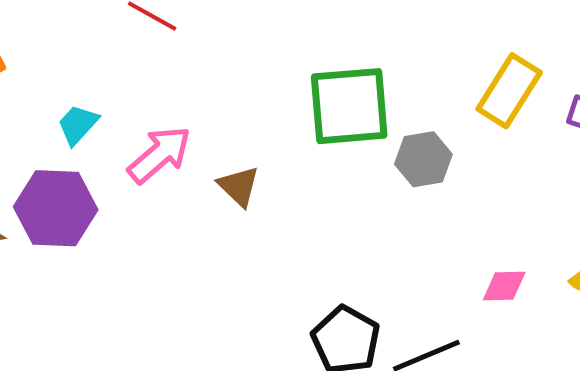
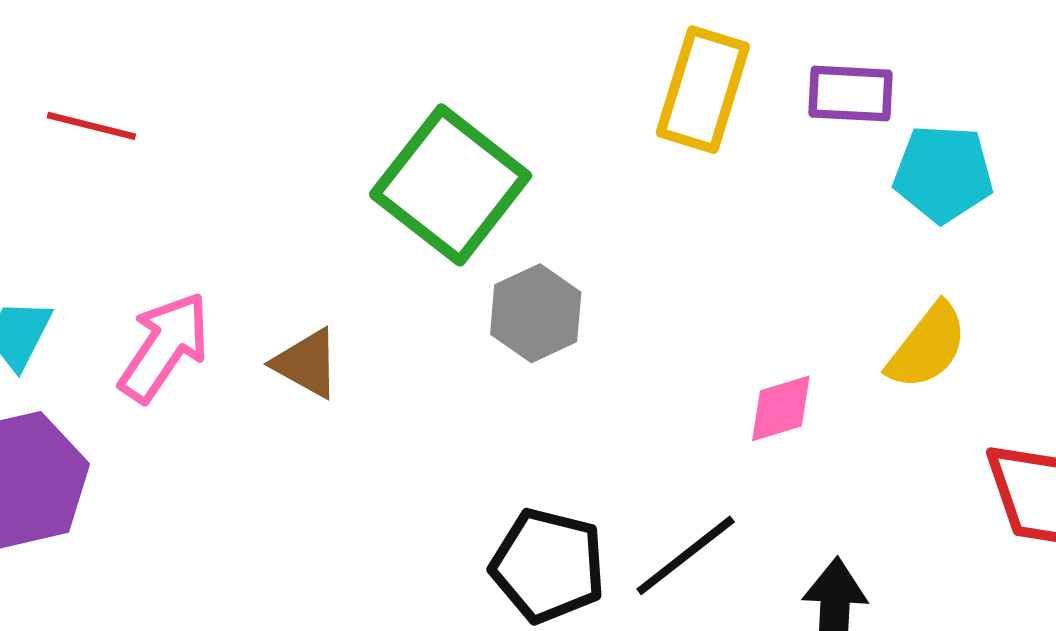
green square: (349, 106) -> (451, 185), turned -32
gray hexagon: (423, 159) -> (536, 313), moved

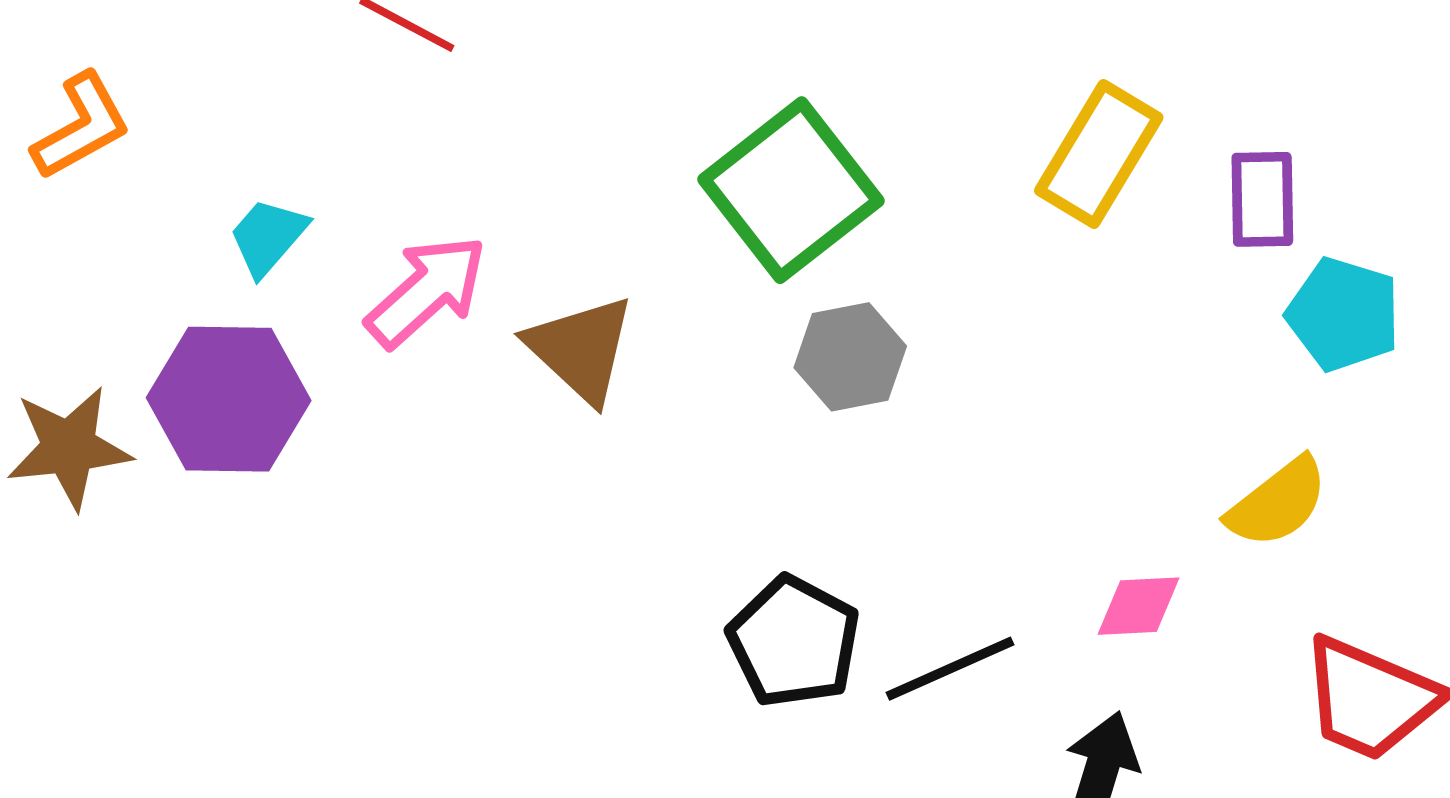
purple rectangle: (851, 94) -> (1262, 199), turned 72
brown triangle: (307, 363) -> (581, 349), size x1.4
pink diamond: (781, 408) -> (1138, 606), moved

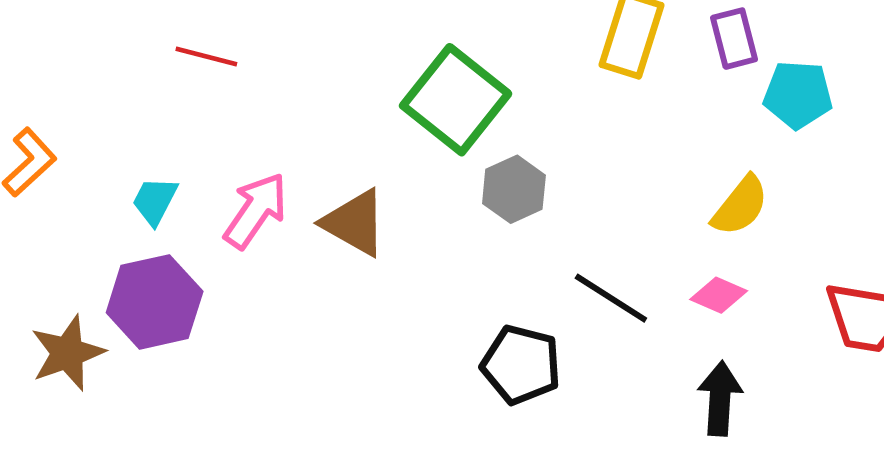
yellow semicircle: (1278, 503) -> (740, 206), moved
pink diamond: (1138, 606) -> (719, 295), turned 40
black line: (950, 669) -> (611, 298), moved, turned 70

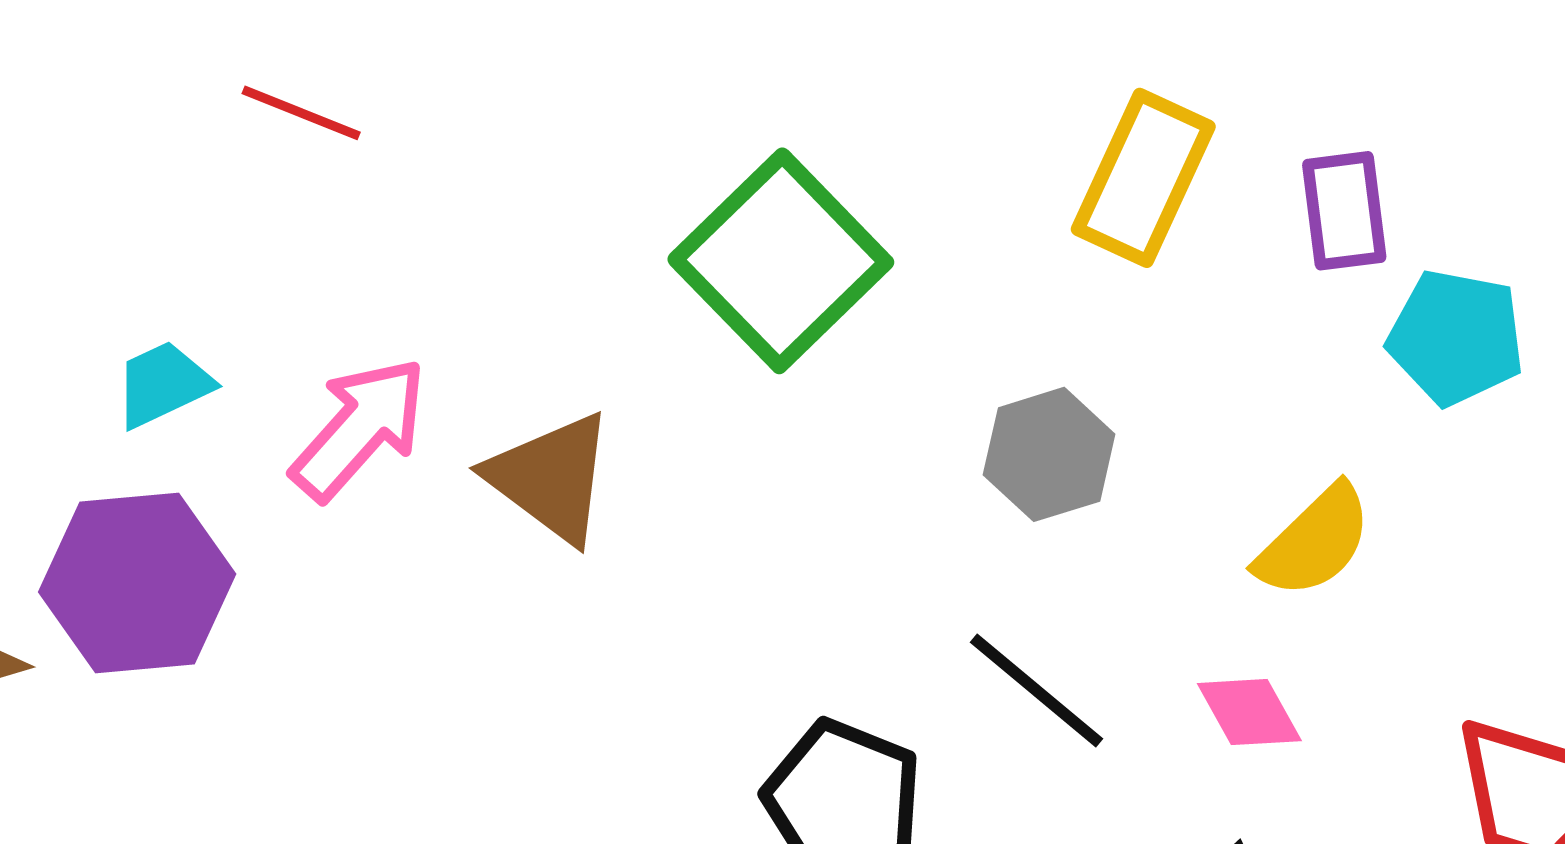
gray hexagon: (514, 189) -> (1049, 454), moved
cyan trapezoid: (155, 201) -> (163, 384), turned 30
pink diamond: (719, 295) -> (1249, 712), turned 30

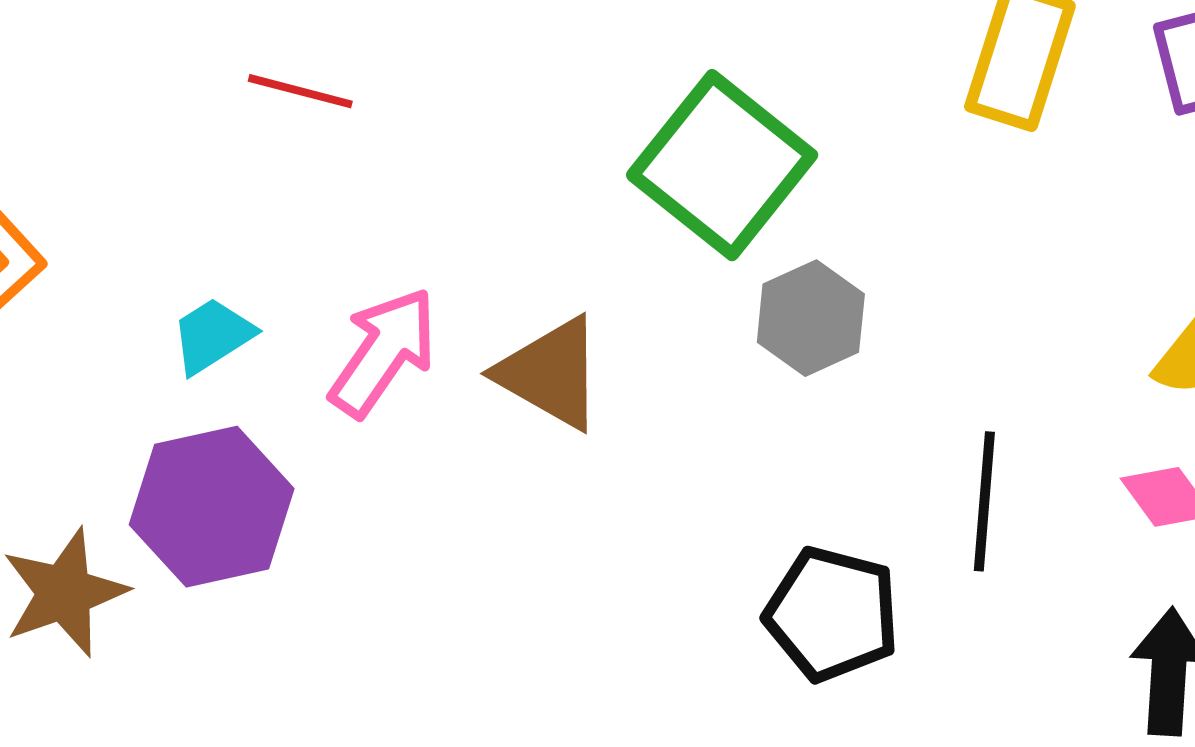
gray hexagon: (1049, 454) -> (811, 318), moved
black line: (1037, 691) -> (984, 501), turned 62

